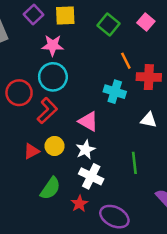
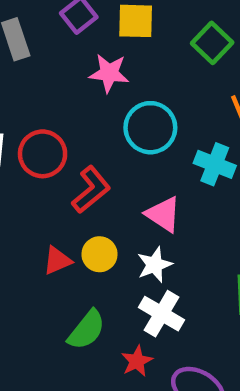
cyan circle: (53, 77) -> (150, 128), moved

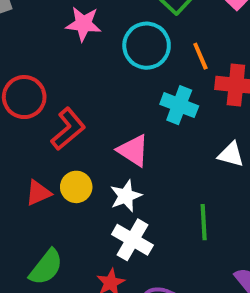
cyan circle: (150, 128) -> (147, 46), moved
green semicircle: (87, 330) -> (46, 267), moved

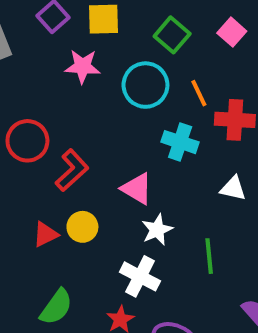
white star: (126, 196) -> (157, 230), moved

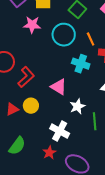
white star: (157, 230) -> (77, 106), moved

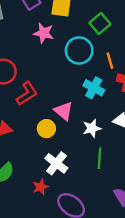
yellow circle: (31, 106) -> (46, 129), moved
white star: (77, 106) -> (92, 128), moved

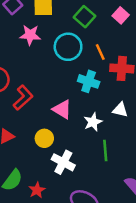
yellow circle: (46, 129) -> (44, 138), moved
red star: (40, 187) -> (37, 190), moved

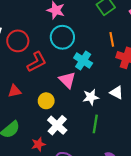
cyan circle: (68, 47) -> (62, 37), moved
cyan cross: (89, 81) -> (83, 61), moved
red star: (37, 190) -> (38, 144), moved

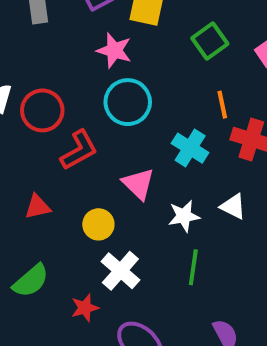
cyan cross: (83, 61) -> (190, 148), moved

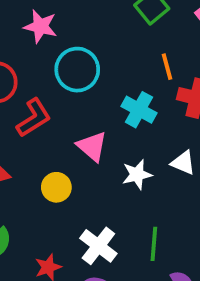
pink star: (114, 50) -> (40, 26), moved
green line: (193, 267) -> (154, 244), moved
white cross: (120, 271) -> (98, 246), moved

